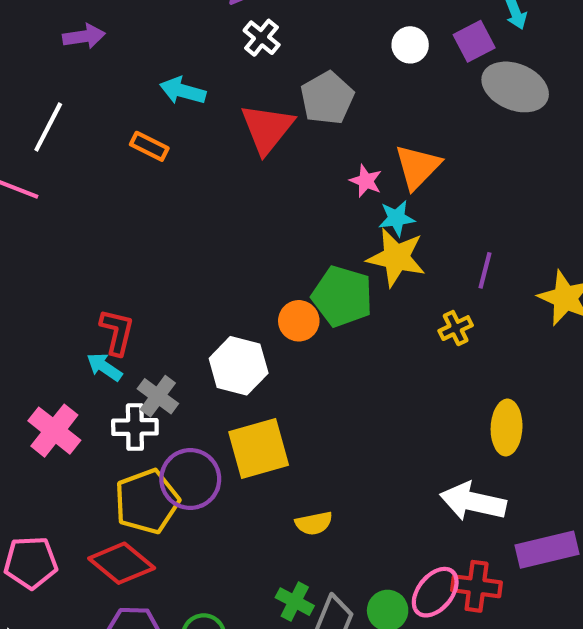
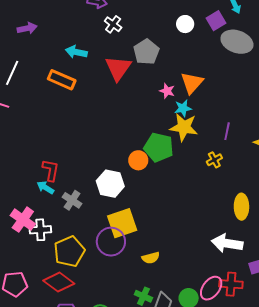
orange rectangle: (149, 146) -> (62, 80), size x1.5
white cross: (135, 427) -> (40, 230), moved
purple circle: (190, 479) -> (111, 242), moved

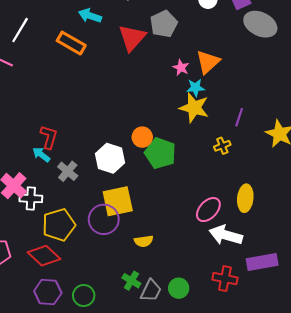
green pentagon: (159, 147) -> (160, 153), moved
pink ellipse: (211, 288) -> (208, 210), moved

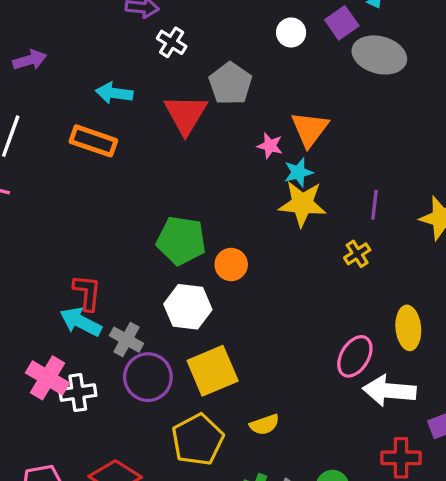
green pentagon: (160, 153) -> (181, 241), moved
cyan arrow: (41, 155) -> (81, 322), size x1.4
purple circle: (104, 219) -> (148, 377), moved
yellow pentagon: (59, 225) -> (198, 440), moved

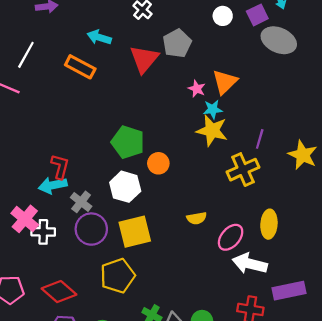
yellow cross: (357, 254) -> (243, 170), size x1.8
cyan arrow: (81, 322) -> (53, 185), turned -48
yellow semicircle: (264, 425) -> (197, 218), moved

